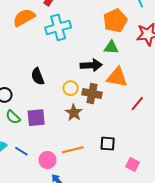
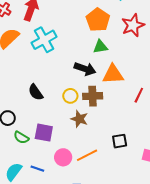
black arrow: (91, 65) -> (85, 69), turned 35
purple square: (36, 118) -> (44, 133), turned 30
pink circle: (47, 160) -> (63, 157), moved

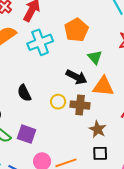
orange pentagon: (98, 20) -> (76, 30), moved
green triangle: (100, 47) -> (95, 57), turned 49
brown star: (79, 119) -> (98, 129), moved

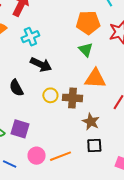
orange pentagon: (76, 30) -> (88, 23), moved, turned 30
cyan cross: (40, 42) -> (30, 37), size x0.7
black arrow: (77, 77) -> (41, 64), moved

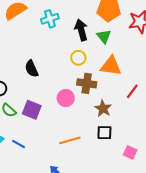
black arrow: (41, 64) -> (81, 30), moved, turned -135
yellow circle: (50, 95) -> (78, 58), moved
pink circle: (37, 156) -> (66, 98), moved

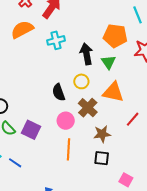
black semicircle: (32, 69) -> (59, 92), moved
brown cross: (87, 83) -> (88, 108), turned 30
brown star: (103, 109) -> (102, 134), turned 30
orange line: (70, 140) -> (69, 149), moved, turned -75

